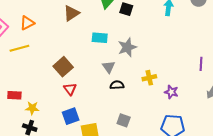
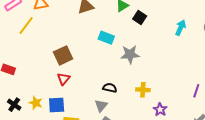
yellow line: (19, 48) -> (26, 26), turned -54
gray triangle: (109, 67) -> (101, 106), moved
yellow star: (32, 108) -> (36, 103), moved

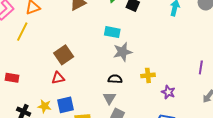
cyan rectangle: (106, 38) -> (112, 32), moved
gray star: (130, 54) -> (123, 52), moved
red triangle: (64, 79) -> (58, 78), moved, turned 48

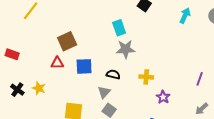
cyan rectangle: (112, 32) -> (119, 28), turned 49
blue square: (65, 105) -> (84, 66), moved

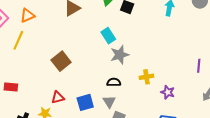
red triangle: (57, 63) -> (58, 98), moved
blue square: (84, 66) -> (85, 102), moved

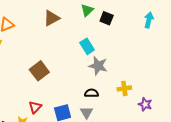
gray star: (120, 55) -> (98, 66), turned 30
red triangle: (58, 98) -> (35, 107), turned -32

